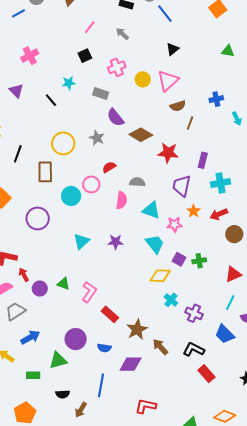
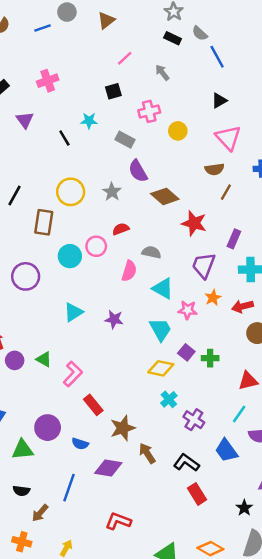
pink triangle: (168, 81) -> (228, 138), moved, turned -40

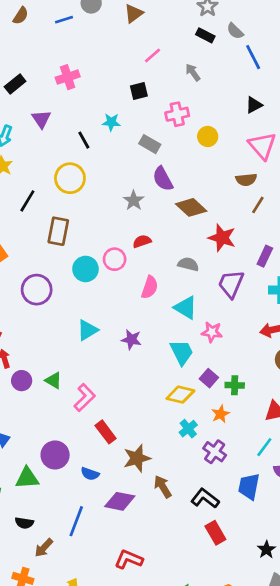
yellow circle: (71, 192) -> (70, 178), moved
gray semicircle: (151, 252) -> (188, 264), moved
orange star: (213, 298) -> (221, 414), moved
blue trapezoid: (226, 450) -> (249, 486), turned 45

